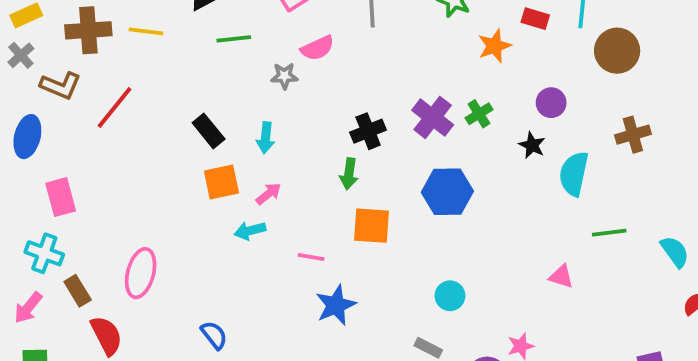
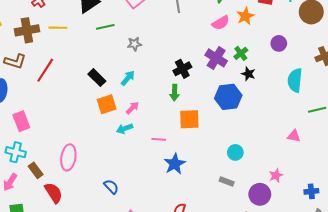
pink semicircle: (317, 48) -> (221, 23), moved
cyan arrow: (266, 138) -> (128, 78), turned -140
black star: (532, 145) -> (248, 74), moved

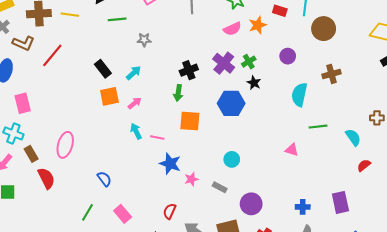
cyan arrow: (125, 129) -> (136, 131), moved, turned 77
blue star: (175, 164) -> (170, 164), turned -30
pink star: (276, 175) -> (191, 179), moved

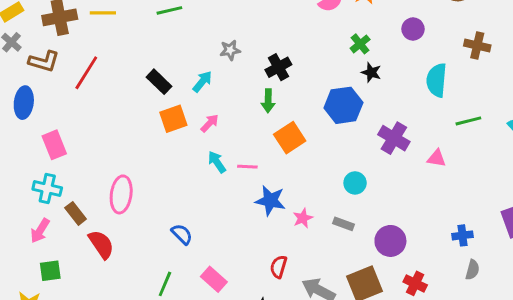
gray star: (144, 40) -> (230, 50), moved
purple cross: (224, 63) -> (394, 138), moved
brown cross: (332, 74) -> (477, 45), turned 36
orange square: (190, 121) -> (290, 138), turned -30

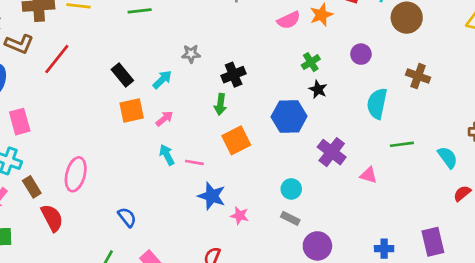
pink star: (303, 218) -> (240, 216), turned 30
gray rectangle: (343, 224) -> (290, 218), moved

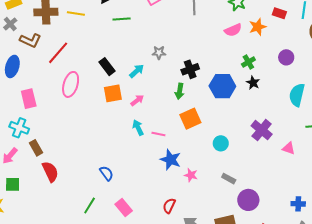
blue hexagon: (289, 117) -> (222, 86), moved
pink ellipse: (76, 174) -> (71, 84), moved
cyan circle: (291, 189) -> (221, 143), moved

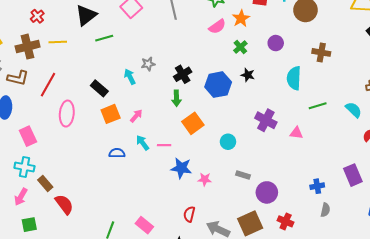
green cross: (248, 62) -> (240, 47), moved
cyan arrow: (137, 71) -> (130, 77), moved, turned -63
blue semicircle: (106, 173) -> (117, 153), moved, turned -42

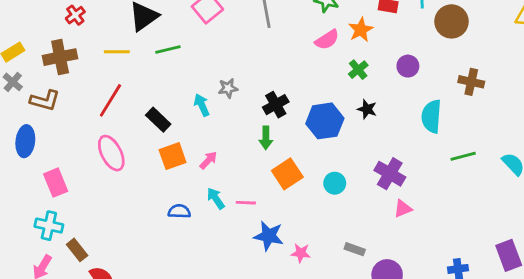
yellow line: (58, 42) -> (117, 52), moved
red line: (48, 85) -> (110, 100), moved
pink ellipse: (67, 114) -> (111, 153), turned -35
pink triangle: (296, 133) -> (403, 209), moved, turned -32
cyan circle: (228, 142) -> (335, 183), moved

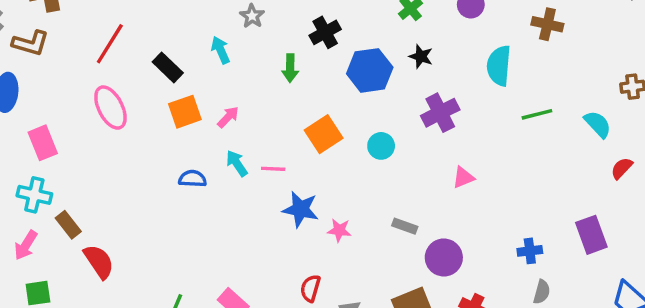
gray star: (228, 88) -> (252, 16), moved, turned -30
black cross: (276, 105) -> (325, 32), moved
green arrow: (266, 138) -> (290, 68), moved
purple cross: (390, 174) -> (440, 113), moved, turned 32

